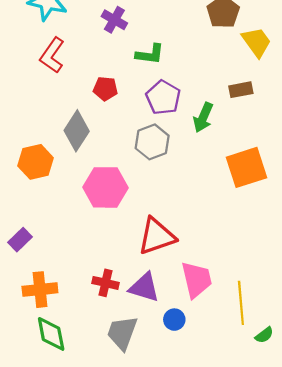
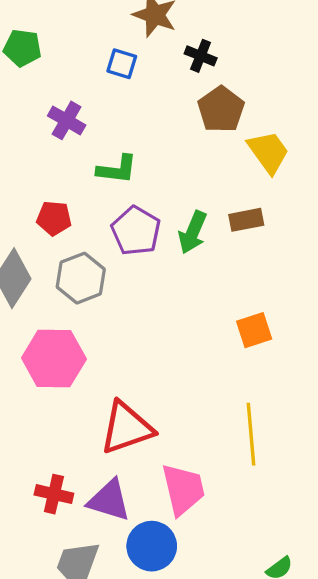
green arrow: (203, 117) -> (193, 232), moved
gray hexagon: (152, 142) -> (81, 278), moved
orange square: (246, 167) -> (254, 330), size x0.6
yellow line: (241, 303) -> (251, 434), moved
blue circle: (174, 320) -> (152, 546), size x1.6

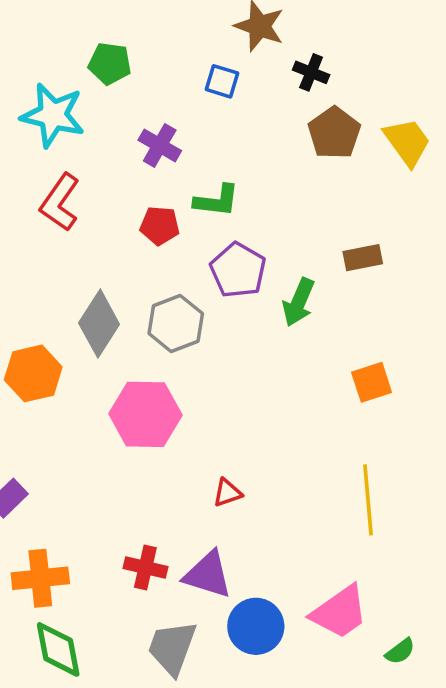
yellow trapezoid: (268, 152) -> (407, 142), moved
red pentagon: (54, 218) -> (160, 226), moved
green arrow: (193, 232) -> (299, 302), moved
red triangle: (126, 428) -> (227, 493), size x0.5
pink trapezoid: (183, 489) -> (340, 612), moved, turned 68

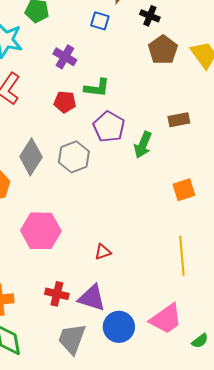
pink hexagon: (145, 414) -> (41, 231), moved

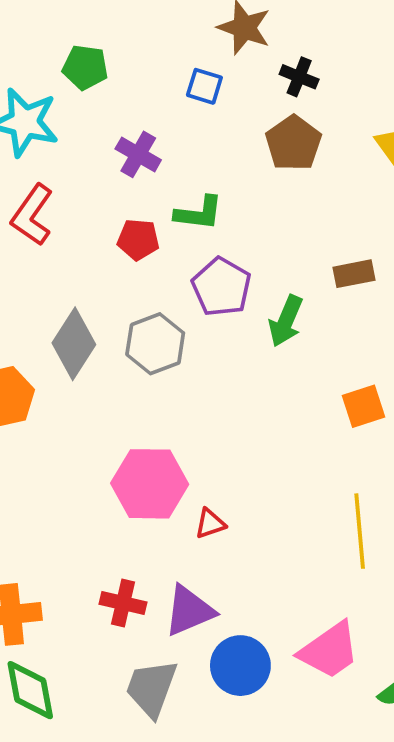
brown pentagon: (163, 50) -> (293, 143), moved
pink hexagon: (41, 231) -> (150, 484), moved
purple triangle: (92, 298) -> (189, 611), turned -40

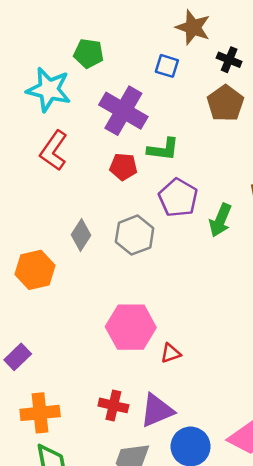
purple cross: (138, 154) -> (123, 111), size x1.6
gray diamond: (74, 344) -> (81, 235), size x0.7

